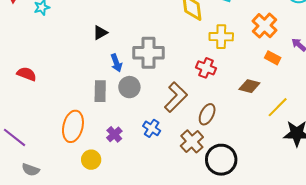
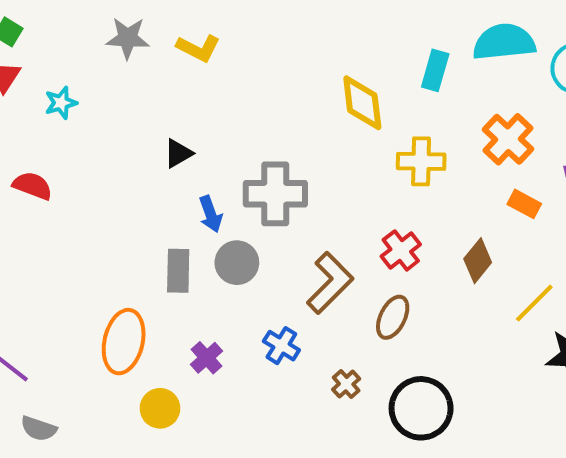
red cross: (206, 68) -> (401, 250), moved, turned 30
red semicircle: (27, 74) -> (33, 186), moved
brown diamond: (249, 86) -> (478, 261), turned -65
brown cross: (192, 141) -> (346, 384), moved, size x0.6

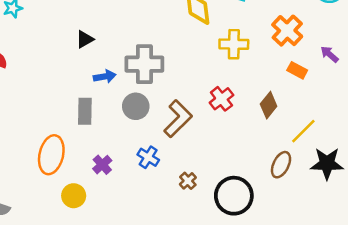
blue arrow: (211, 214) -> (105, 77), turned -80
gray circle: (237, 263) -> (136, 106), moved
brown ellipse: (393, 317) -> (281, 165), moved

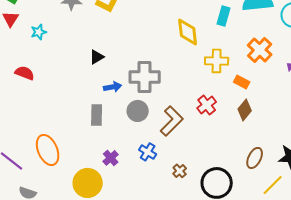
orange rectangle: (297, 70) -> (242, 82), moved
yellow line: (303, 131) -> (273, 185), moved
orange ellipse: (51, 155) -> (48, 150), moved, turned -36
yellow circle: (74, 196) -> (88, 183), size x1.5

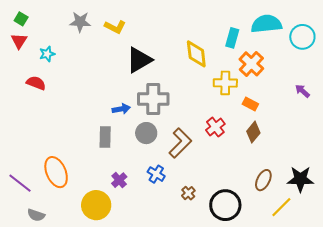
orange cross: (260, 50) -> (251, 64), moved
black triangle: (97, 57) -> (139, 60), moved, size x1.8
red semicircle: (25, 73) -> (36, 83), moved

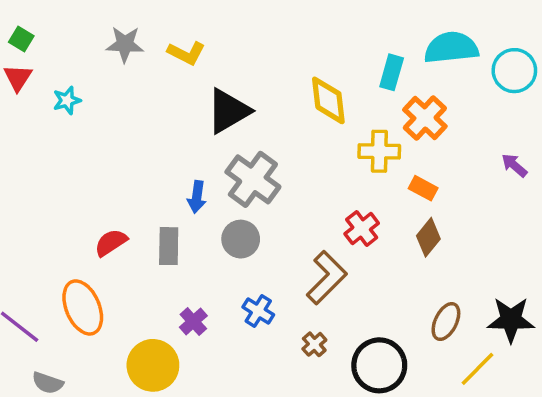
red semicircle: (36, 83) -> (111, 243), moved, turned -54
gray cross: (153, 99) -> (253, 179), turned 36
blue arrow: (121, 109) -> (197, 197), turned 108
brown L-shape: (180, 143) -> (327, 278), moved

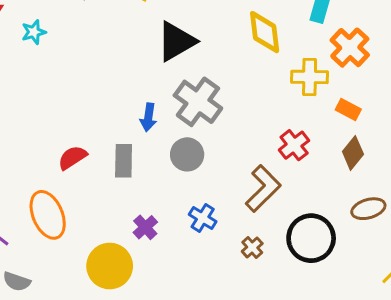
brown ellipse: (446, 321) -> (368, 209), moved, turned 48
black circle: (379, 365) -> (311, 238), moved

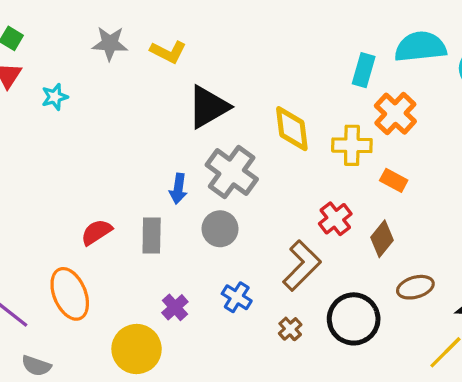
yellow diamond: (265, 32) -> (292, 129), moved
brown diamond: (353, 153) -> (382, 239), moved

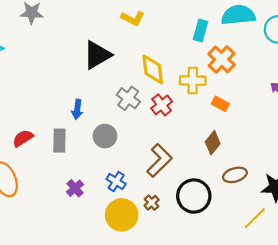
yellow L-shape: (168, 52) -> (133, 18), moved
gray cross: (232, 172) -> (128, 98), moved, size x0.7
red cross: (335, 219) -> (162, 105), moved
yellow circle: (137, 349) -> (122, 215), moved

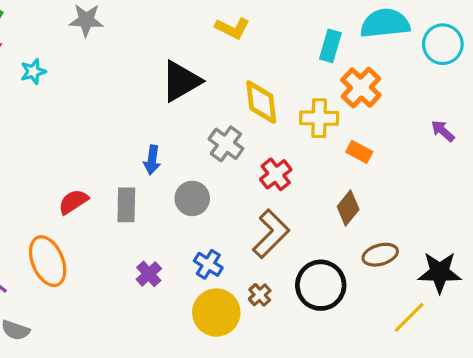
red cross: (162, 105) -> (276, 174), moved

